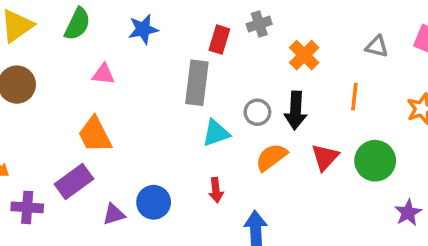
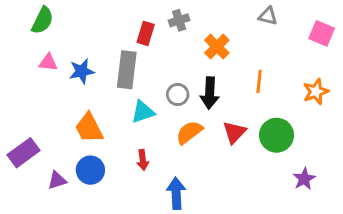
green semicircle: (77, 24) -> (42, 20), moved
blue star: (143, 29) -> (82, 71), moved
gray triangle: (377, 46) -> (268, 16), moved
orange trapezoid: (95, 135) -> (89, 128), moved

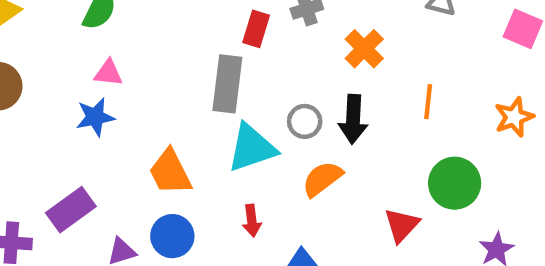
blue star: (82, 71) -> (95, 117), moved
cyan triangle: (143, 112) -> (252, 148), size x1.4
red triangle: (234, 132) -> (402, 225), moved

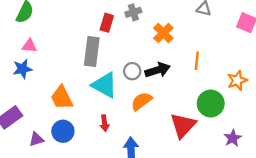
orange star: (514, 117) -> (237, 80), moved
black arrow: (353, 119) -> (158, 70), turned -110
cyan triangle: (252, 148) -> (104, 85), turned 48
red triangle: (402, 225) -> (183, 125), size x1.4

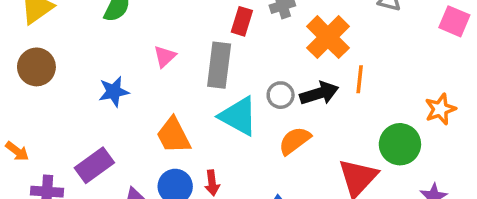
orange cross: (163, 33) -> (328, 37), size x1.4
pink triangle: (29, 46) -> (165, 56), moved, turned -49
orange line: (197, 61) -> (360, 79), moved
red arrow: (104, 123) -> (212, 183), moved

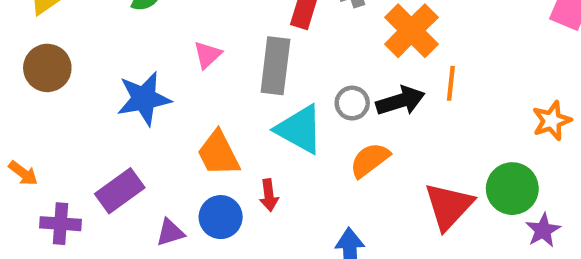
blue star: (114, 92) -> (144, 99), size x1.4
green circle: (400, 144) -> (512, 189), moved
red arrow: (212, 183) -> (269, 195), moved

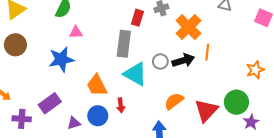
pink triangle: (207, 55) -> (76, 32), moved, turned 40
orange semicircle: (370, 160) -> (174, 101), moved

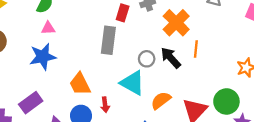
pink triangle: (76, 32) -> (48, 28), moved
black arrow: (183, 60) -> (171, 58), turned -115
cyan triangle: (135, 74) -> (132, 83), moved

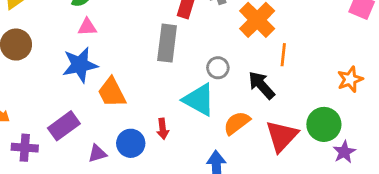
black arrow: (171, 58) -> (261, 85), moved
orange trapezoid: (80, 84) -> (112, 92), moved

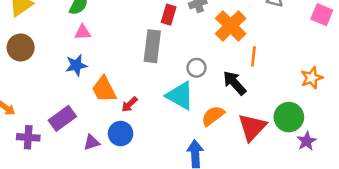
blue star: (80, 65) -> (76, 65), size x0.7
red arrow: (163, 129) -> (129, 104), moved, turned 54

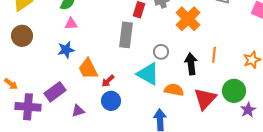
orange line: (253, 56) -> (214, 55), moved
black arrow: (234, 83) -> (191, 64), turned 35
orange semicircle: (213, 116) -> (174, 90), turned 48
blue circle: (121, 134) -> (111, 101), moved
purple cross: (28, 137) -> (28, 107), size x1.4

